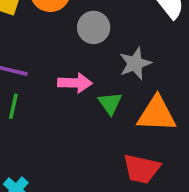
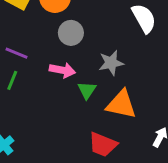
gray circle: (94, 27) -> (71, 33), moved

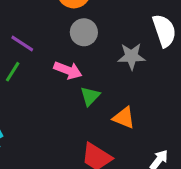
gray star: (111, 63) -> (131, 56), moved
orange triangle: (121, 104) -> (124, 118), size x0.7

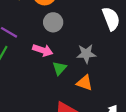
gray star: (131, 56) -> (86, 54), moved

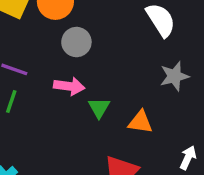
gray star: (86, 54) -> (174, 76), moved

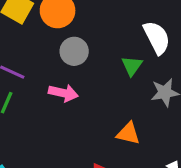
green triangle: (99, 108) -> (132, 66), moved

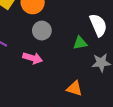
green triangle: (132, 66) -> (80, 43), turned 40

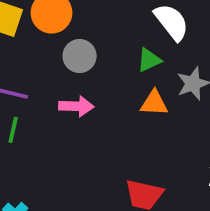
orange triangle: (74, 88) -> (154, 103), moved

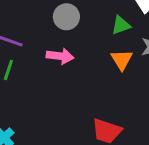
orange triangle: (154, 103) -> (122, 60), turned 50

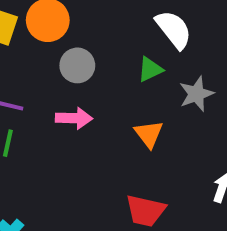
orange triangle: (122, 60) -> (149, 134), moved

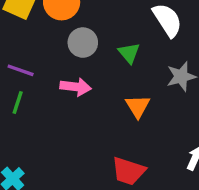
green triangle: (150, 69) -> (129, 53), moved, turned -50

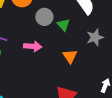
gray circle: (83, 43) -> (44, 17), moved

